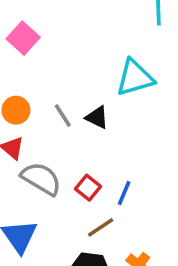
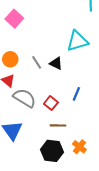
blue line: (124, 193) -> (76, 94), moved
brown line: (101, 227) -> (58, 125), turned 35

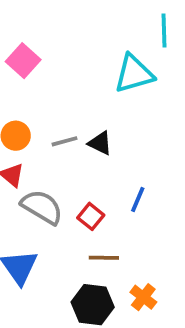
cyan triangle: (77, 41) -> (134, 74), moved
gray line: (37, 62) -> (64, 141), turned -72

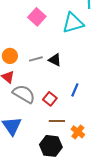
pink square: (23, 61) -> (37, 17), moved
orange cross: (143, 297) -> (78, 132), moved

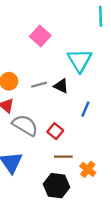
cyan triangle: (73, 23) -> (80, 60), moved, turned -45
blue line: (75, 90) -> (85, 109), moved

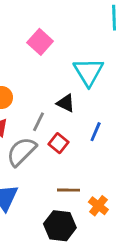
gray line: (39, 85) -> (39, 122), moved, turned -49
gray semicircle: (25, 125) -> (21, 152), turned -76
red square: (55, 131) -> (59, 143), moved

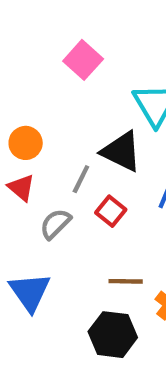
black triangle: (66, 103) -> (121, 151), size x1.5
gray semicircle: (21, 152) -> (55, 224), size x0.7

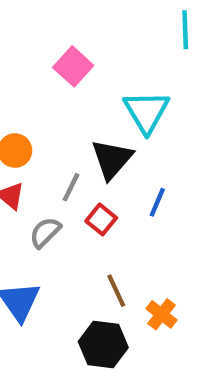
black triangle: (121, 151) -> (112, 159), turned 45
brown line: (126, 281) -> (116, 291), turned 64

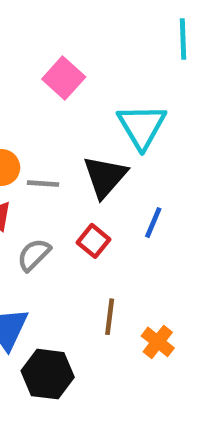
gray line: (71, 187) -> (43, 184), moved, turned 68
brown line: (116, 291) -> (110, 317), turned 32
black hexagon: (103, 344) -> (48, 374), moved

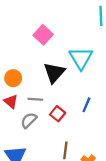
black triangle: (105, 177) -> (54, 73), moved
gray line: (43, 184) -> (35, 99), moved

